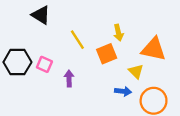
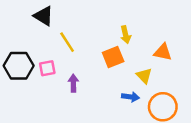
yellow line: (77, 40) -> (67, 42), moved
orange triangle: (154, 49) -> (163, 52), size x0.7
pink square: (44, 64) -> (47, 68), turned -35

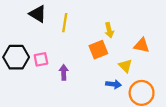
yellow line: (67, 42) -> (65, 23), moved, turned 42

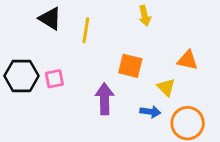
yellow arrow: (109, 30) -> (145, 16), moved
orange square: (98, 50) -> (130, 66), turned 36
purple arrow: (64, 72) -> (105, 99), moved, size x1.5

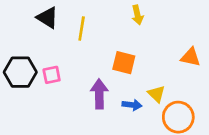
orange triangle: (188, 60) -> (191, 57), moved
yellow triangle: (166, 87) -> (156, 94), moved
blue arrow: (150, 112) -> (132, 105), moved

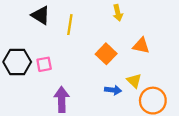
orange triangle: (191, 57) -> (141, 46), moved
orange square: (124, 63) -> (106, 54), turned 30
purple arrow: (99, 94) -> (62, 99), moved

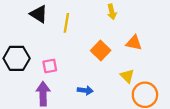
pink square: (44, 64) -> (50, 66), moved
blue arrow: (113, 90) -> (85, 90), moved
purple arrow: (62, 99) -> (43, 94), moved

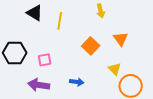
orange triangle: (134, 43) -> (121, 39), turned 42
purple arrow: (43, 94) -> (39, 85), turned -80

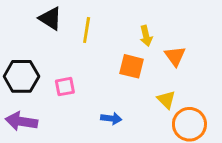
yellow arrow: (101, 11) -> (146, 36), moved
orange square: (91, 46) -> (132, 66), turned -30
purple arrow: (39, 85) -> (21, 121), moved

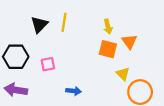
black triangle: (50, 18) -> (39, 25), moved, turned 42
orange square: (132, 66) -> (108, 49), moved
blue arrow: (111, 118) -> (74, 91), moved

